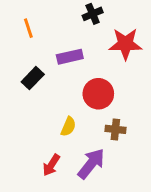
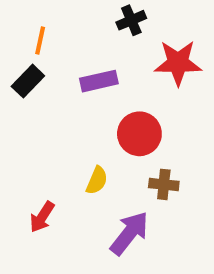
orange line: (28, 28) -> (40, 41), turned 30
black rectangle: (33, 78) -> (28, 81), moved
red arrow: (51, 165) -> (42, 217), moved

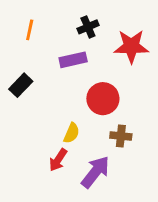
black cross: (131, 20) -> (88, 27), moved
black rectangle: (28, 81) -> (21, 85), moved
red arrow: (42, 217) -> (58, 160), moved

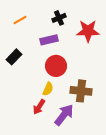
orange line: (30, 30) -> (20, 20), turned 48
red circle: (103, 99) -> (56, 66), moved
brown cross: (121, 136) -> (81, 91), size x1.5

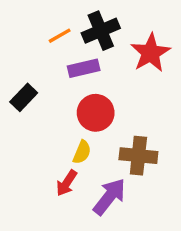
black cross: (59, 18) -> (101, 31), size x1.5
orange line: (20, 20) -> (60, 36), moved
red star: (88, 31) -> (150, 53), turned -30

